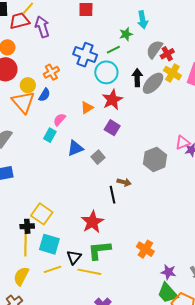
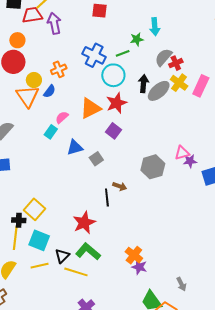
orange triangle: (87, 108) -> (90, 108), size x1.6
green L-shape: (99, 250) -> (88, 251), turned 40
purple star: (168, 272) -> (139, 267), moved

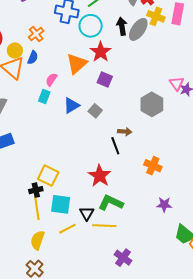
pink triangle: (182, 153) -> (177, 83), turned -35
orange cross: (134, 255) -> (153, 166), moved

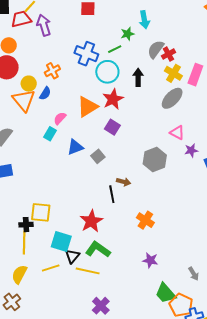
gray ellipse: (138, 29) -> (172, 98), moved
pink triangle: (177, 83) -> (177, 133), moved, turned -35
yellow square: (48, 176) -> (41, 212), turned -30
cyan square: (61, 204) -> (61, 242), moved

